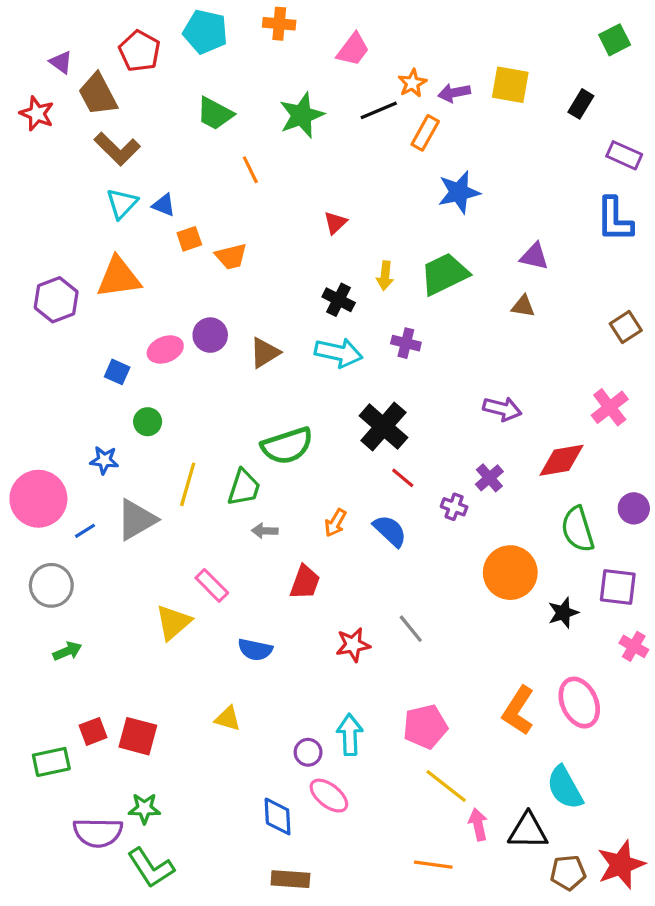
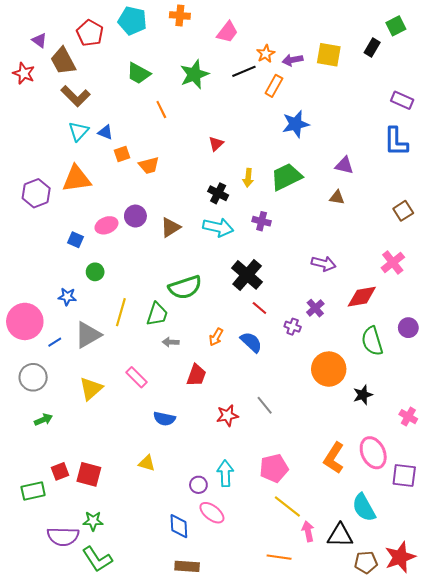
black rectangle: (581, 104) -> (372, 48), moved
purple square: (618, 587) -> (404, 475), moved
yellow triangle: (173, 622) -> (91, 389), moved

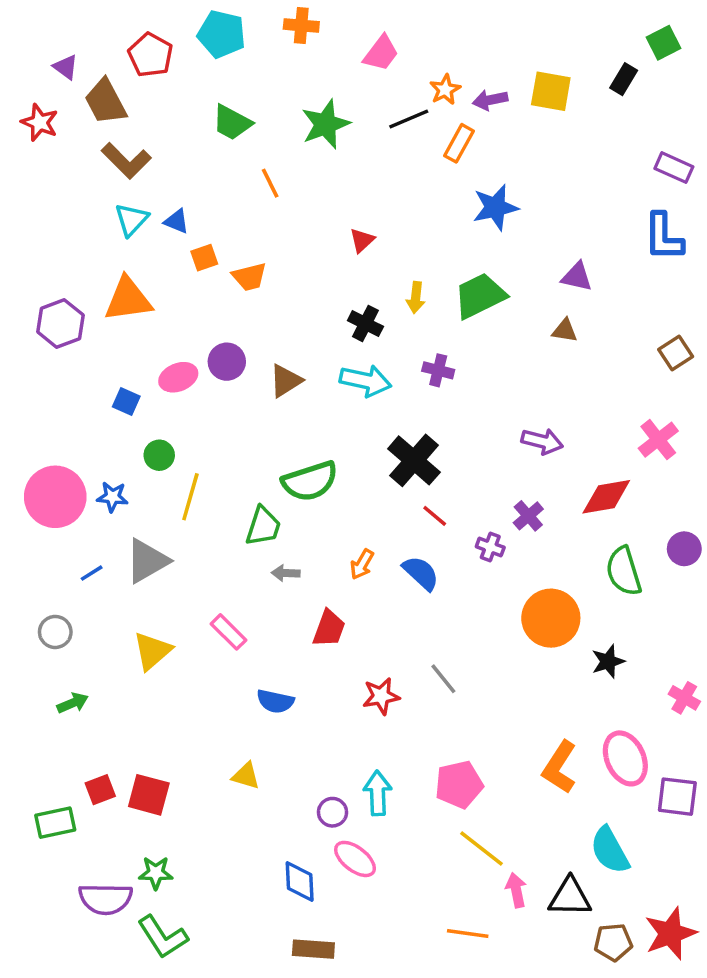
yellow line: (121, 312) -> (190, 497), moved
pink circle: (25, 321) -> (55, 497), moved
gray circle: (33, 377) -> (55, 632), size x0.7

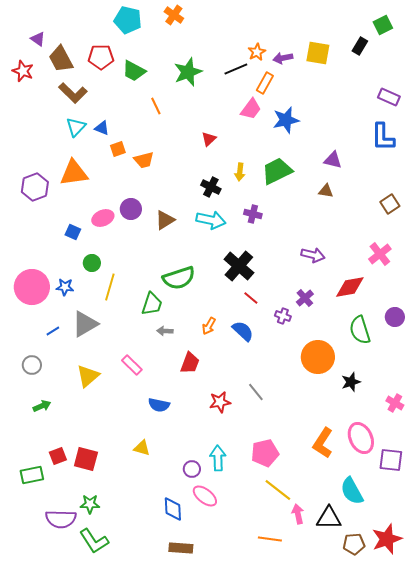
orange cross: (301, 25) -> (174, 15), turned 30
pink trapezoid: (381, 53) -> (251, 109), moved
red pentagon: (151, 55) -> (101, 57), moved, turned -30

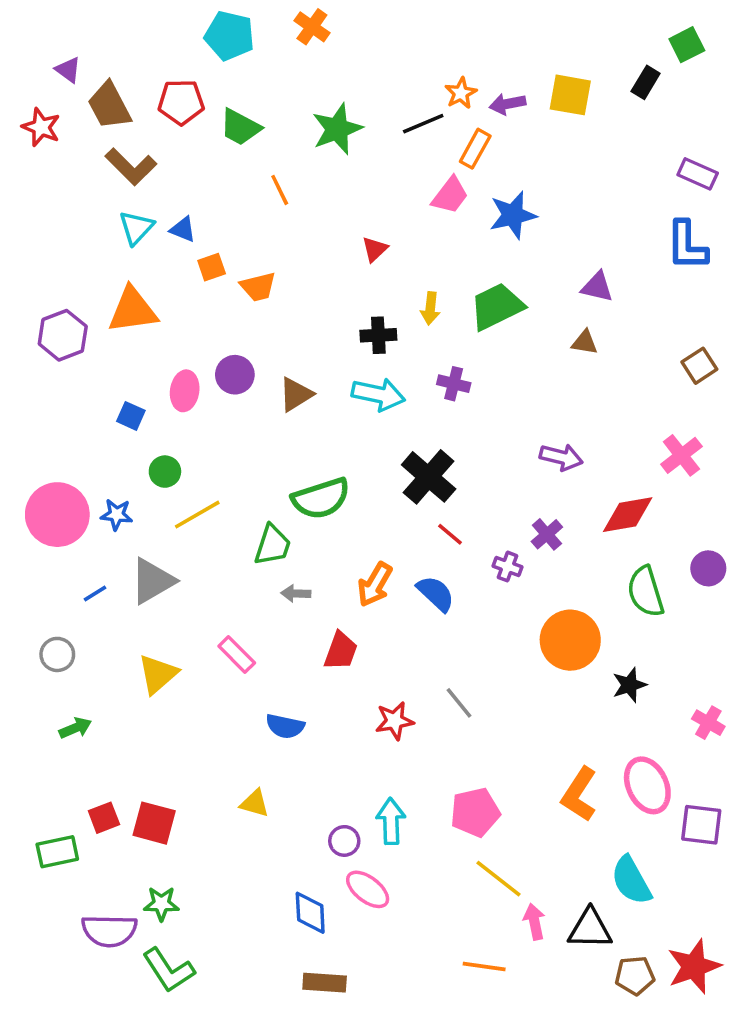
black cross: (211, 187) -> (378, 335), turned -30
pink ellipse: (103, 218) -> (185, 391), turned -60
yellow line: (110, 287) -> (197, 515), turned 44
orange arrow: (209, 326) -> (375, 585), size x1.4

